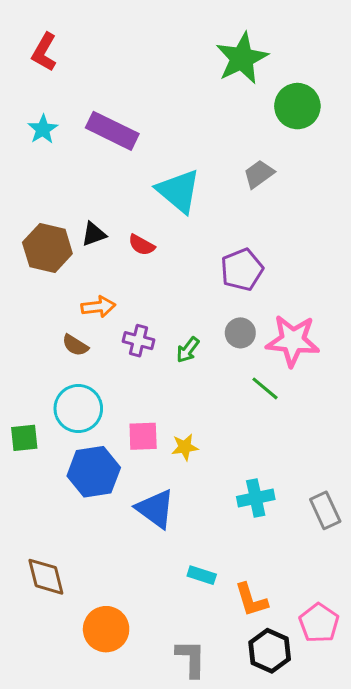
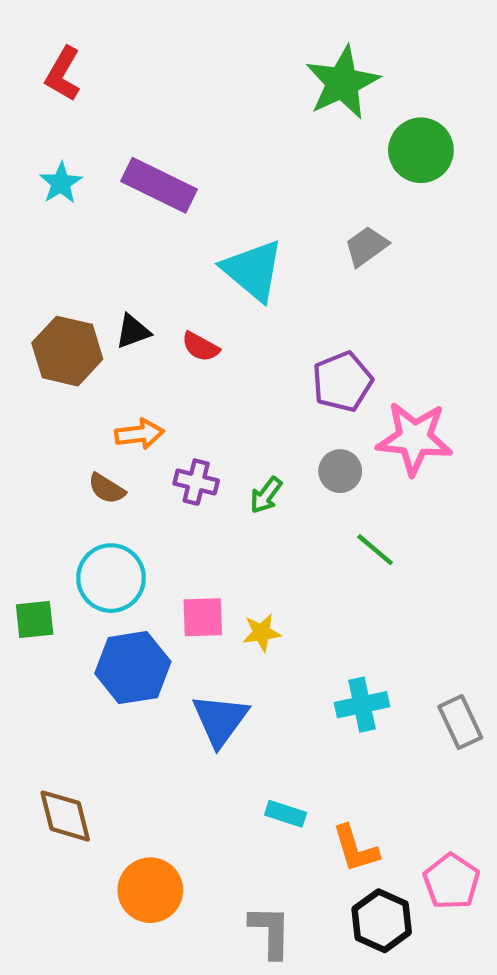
pink star: (293, 341) -> (414, 438), moved
blue triangle: (155, 509) -> (220, 720), turned 30

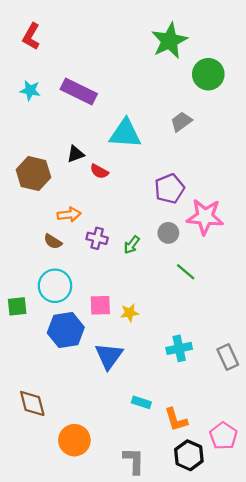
cyan star: (61, 183) -> (30, 90), turned -30
cyan triangle: (253, 270) -> (125, 134), turned -36
black triangle: (133, 331) -> (75, 154), moved

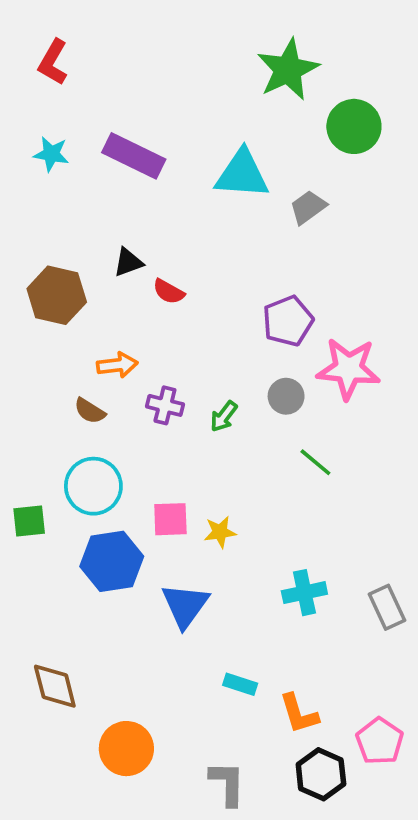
cyan triangle: (125, 134) -> (242, 174), moved

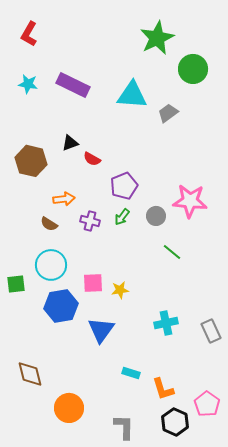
purple pentagon: (288, 321) -> (124, 186), moved
green arrow: (224, 416) -> (122, 217), moved

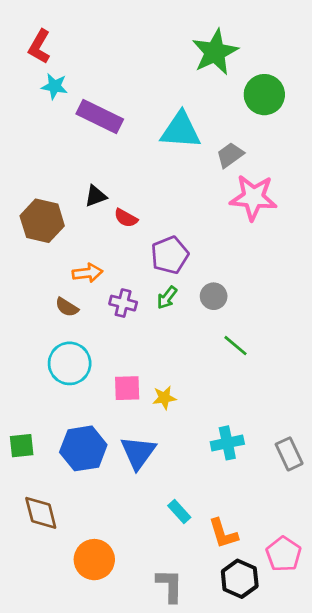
cyan star: (28, 84) -> (55, 86), moved
pink star: (190, 201) -> (253, 197), moved
green square: (16, 284) -> (22, 446), moved
blue hexagon: (61, 306) -> (83, 448), moved
cyan rectangle: (131, 373) -> (179, 512), turned 30

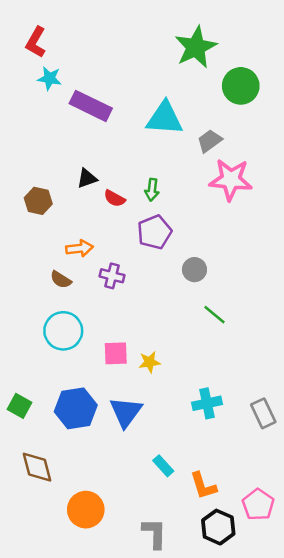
brown hexagon: (42, 221) -> (38, 201), size x0.7
green arrow: (167, 298) -> (152, 190), moved, turned -30
green square: (22, 446) -> (20, 406), turned 35

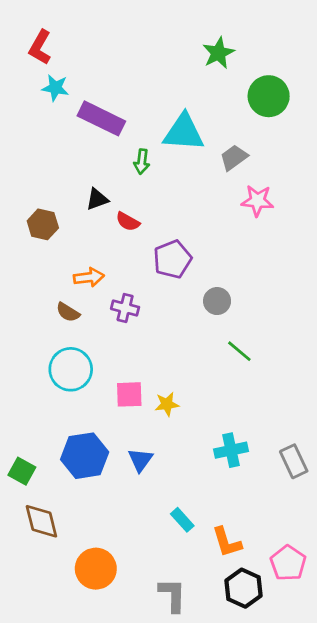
green star: (196, 47) -> (218, 53), size x0.7
pink star: (231, 180) -> (257, 201), size x0.7
green arrow: (152, 190) -> (142, 162), moved
green square: (20, 406) -> (22, 471), moved
blue triangle: (126, 412) -> (140, 460), size x0.7

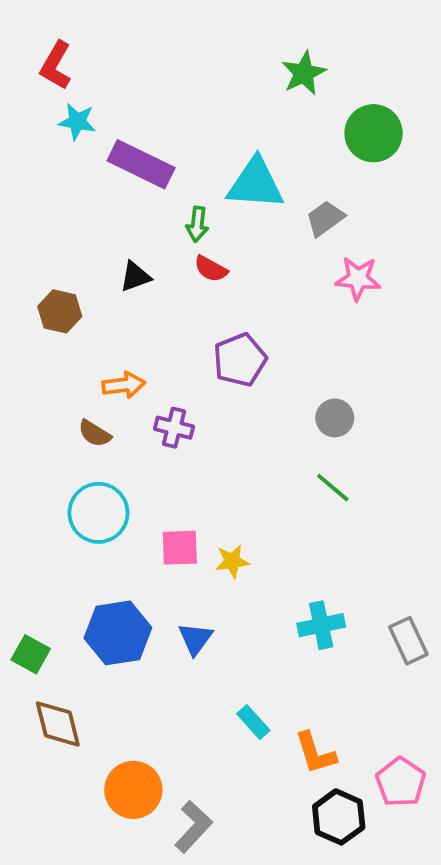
red semicircle: (128, 222) -> (211, 269), moved
gray circle: (217, 301) -> (335, 418), moved
gray L-shape: (172, 595) -> (193, 827), moved, turned 42

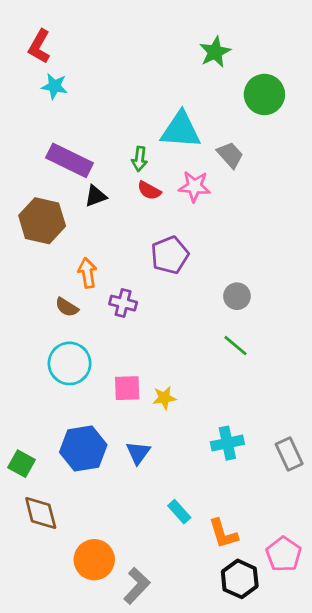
purple rectangle: (141, 164) -> (70, 160), moved
gray trapezoid: (325, 218) -> (230, 155), turned 84
pink star: (358, 278) -> (194, 186), moved
brown hexagon: (60, 311) -> (42, 221), size x1.5
orange arrow: (124, 385) -> (87, 273), turned -92

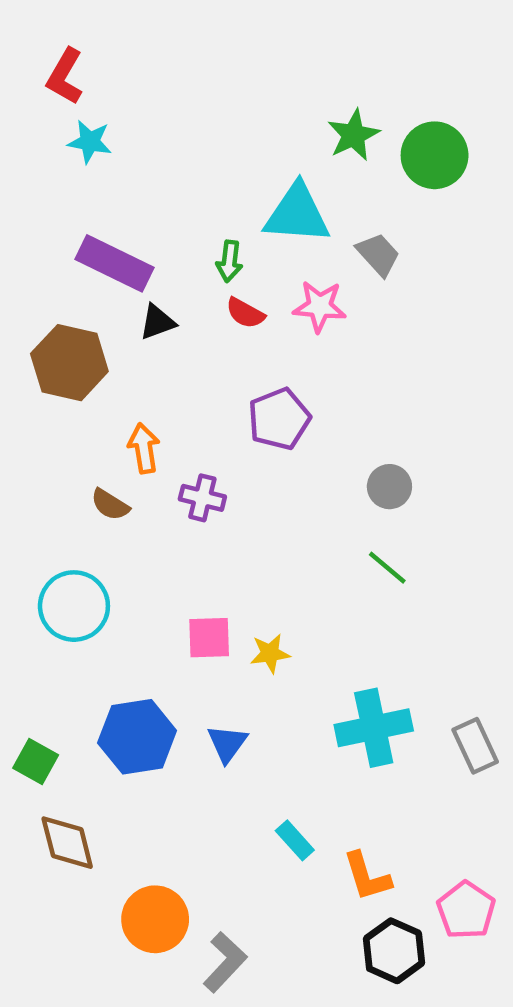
green star: (215, 52) -> (353, 135), moved
cyan circle: (70, 363) -> (74, 606), moved
cyan cross: (227, 443) -> (374, 728), size x1.4

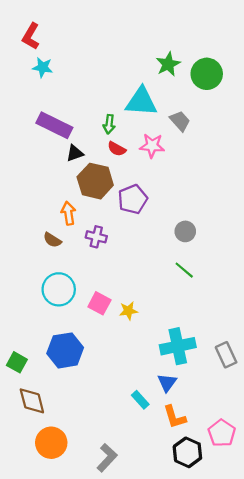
brown hexagon: (69, 363) -> (95, 181), moved
cyan circle: (74, 606) -> (59, 289), moved
pink square: (209, 638) -> (99, 303), turned 30
blue triangle: (227, 743) -> (167, 383), moved
orange circle: (155, 919) -> (51, 443), moved

